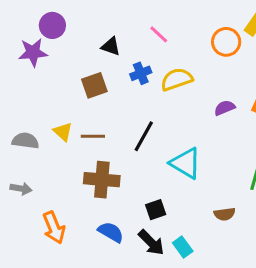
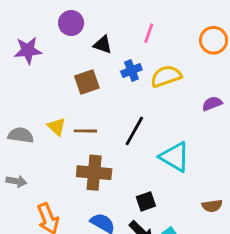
purple circle: (52, 25) -> (71, 23), moved
pink line: (159, 34) -> (149, 33), turned 66

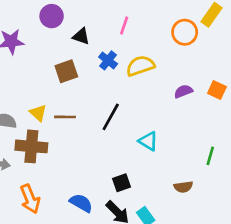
blue cross: (131, 70) -> (108, 60), turned -30
cyan triangle: (175, 157) -> (148, 141), size x0.7
brown cross: (94, 173) -> (31, 146), moved

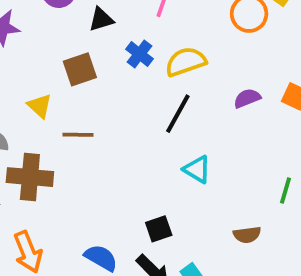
black triangle: (81, 36) -> (101, 19), turned -36
yellow triangle: (38, 113) -> (40, 106), moved
black line: (111, 117) -> (178, 114), moved

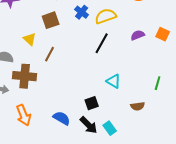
brown line: (78, 135) -> (50, 54), turned -63
cyan triangle: (197, 169) -> (114, 81), moved

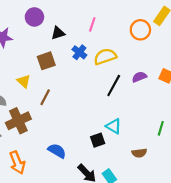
black line: (102, 43) -> (114, 85), moved
brown cross: (25, 76) -> (18, 121), turned -30
black square: (92, 103) -> (98, 140), moved
blue semicircle: (62, 118) -> (57, 151), moved

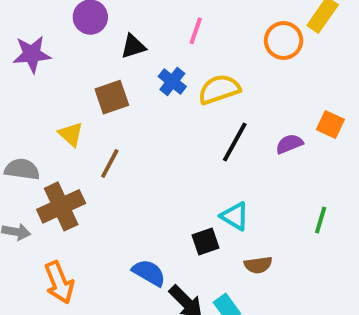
purple semicircle: (139, 77) -> (289, 144), moved
blue semicircle: (57, 151) -> (149, 273), moved
brown semicircle: (139, 153) -> (258, 265), moved

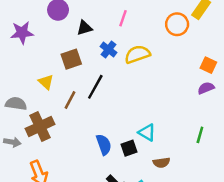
orange square: (330, 124) -> (208, 65), moved
black line: (235, 142) -> (95, 87), moved
purple semicircle: (289, 144) -> (206, 88), moved
blue semicircle: (149, 273) -> (104, 145), moved, turned 40

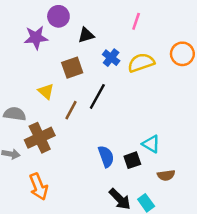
pink line: (123, 18) -> (136, 21), moved
orange circle: (177, 24) -> (182, 54), moved
purple star: (22, 33) -> (36, 38), moved

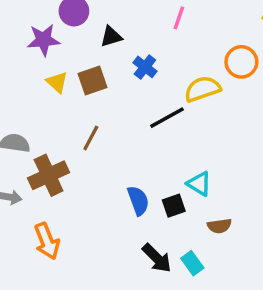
yellow semicircle: (141, 63) -> (202, 89), moved
yellow triangle: (46, 91) -> (57, 82), moved
black line: (97, 96) -> (167, 118), moved, turned 32

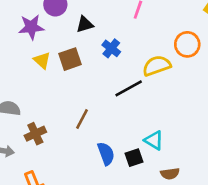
brown line: (91, 138) -> (82, 119), moved
brown cross: (49, 175) -> (35, 134), size x0.7

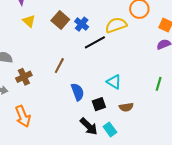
blue cross: (111, 48) -> (82, 24), moved
brown square: (70, 59) -> (60, 20), moved, turned -30
black square: (134, 158) -> (99, 104), moved

